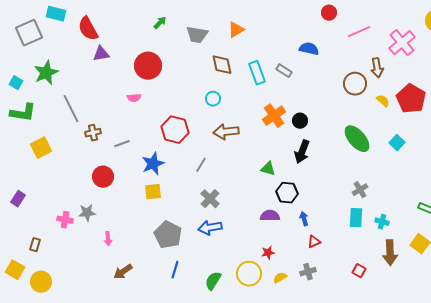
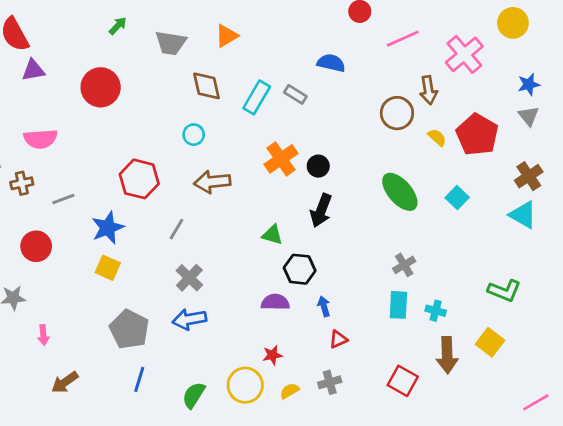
cyan rectangle: (257, 73) -> (257, 97), turned 50
pink semicircle: (134, 98) -> (40, 139), moved, size x1.6
yellow square: (153, 192) -> (108, 268), turned 30
red square: (359, 271) -> (403, 381), size x1.5

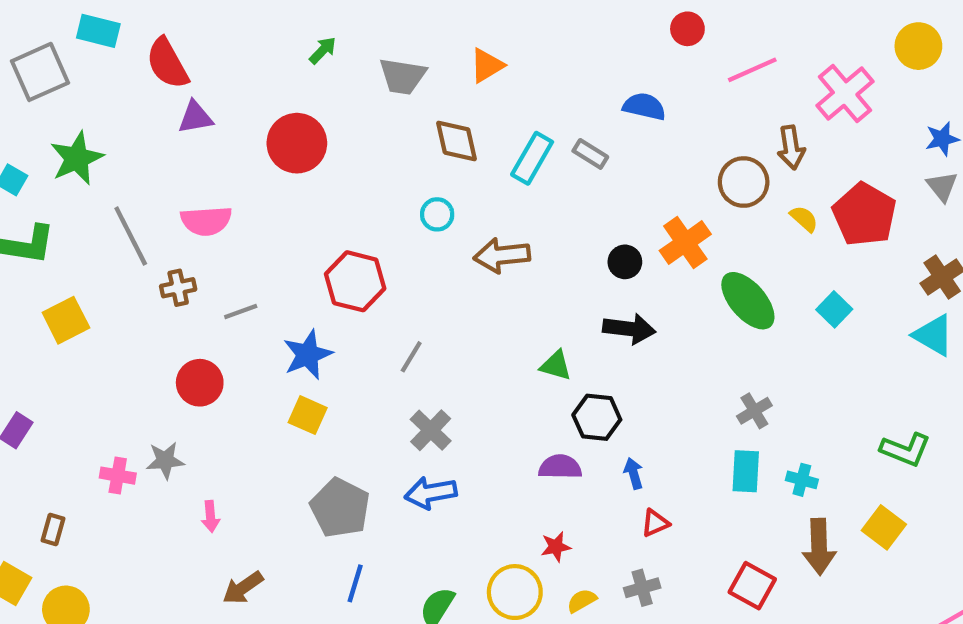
orange cross: (281, 159) -> (685, 242), moved
brown arrow: (212, 182) -> (502, 255), moved
black arrow: (321, 210) -> (629, 329), turned -104

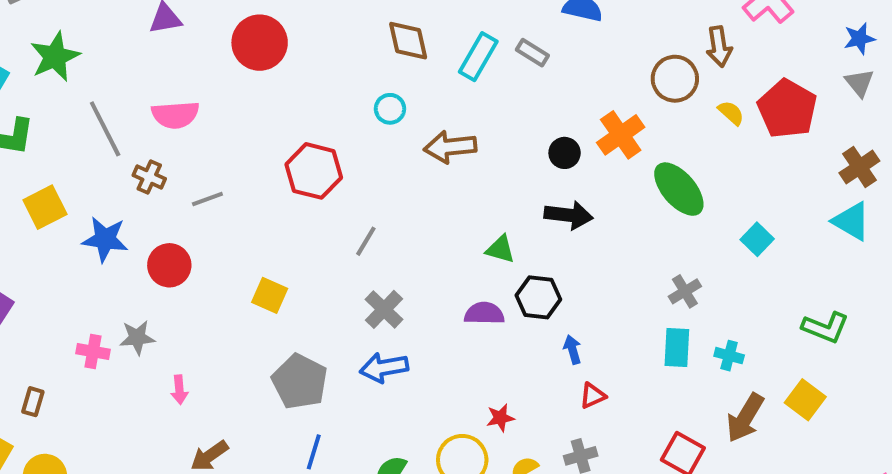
brown cross: (178, 288) -> (149, 177), turned 36
cyan square: (834, 309) -> (757, 239), moved
blue star: (308, 355) -> (105, 239), moved, turned 30
purple semicircle: (560, 467) -> (484, 313), moved
brown arrow: (819, 547) -> (745, 418), turned 33

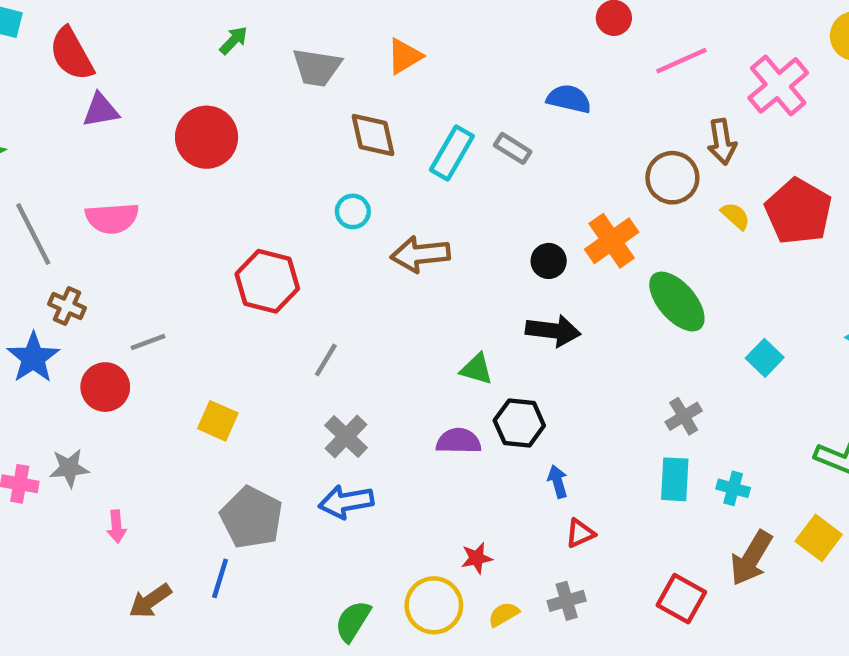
brown cross: (149, 177) -> (67, 306), moved
gray line: (207, 199) -> (148, 342), moved
blue star: (105, 239) -> (33, 358), turned 30
blue line: (314, 452) -> (220, 578), moved

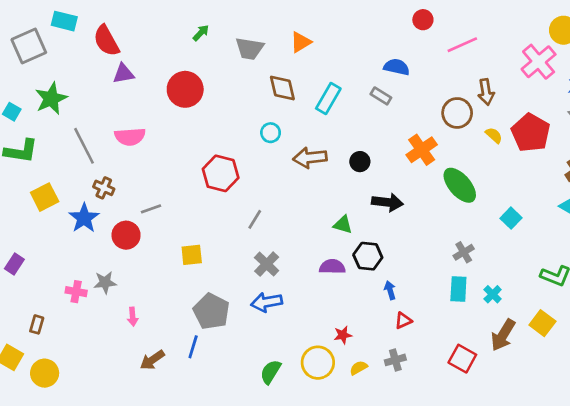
pink cross: (778, 85) -> (539, 62), moved
gray rectangle: (513, 148) -> (381, 96), moved
black circle: (549, 261) -> (360, 162), moved
yellow square: (218, 421) -> (192, 255), turned -30
cyan cross: (733, 488) -> (493, 294), turned 30

